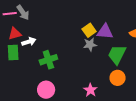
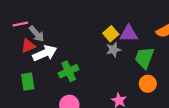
gray arrow: (23, 13) -> (37, 34), moved
white arrow: (29, 42) -> (45, 53), size x1.5
green rectangle: (13, 53) -> (28, 82), moved

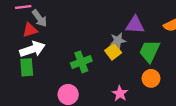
yellow square: (111, 34) -> (113, 52), moved
white arrow: (45, 53) -> (32, 49), moved
green cross: (69, 71) -> (81, 62), moved

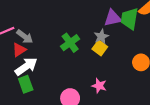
green trapezoid: (150, 51) -> (130, 19), moved
green cross: (81, 62) -> (70, 43), moved
pink star: (120, 94) -> (99, 86), moved

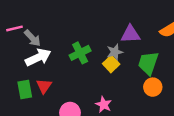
green trapezoid: (130, 19) -> (148, 63), moved
red triangle: (19, 50) -> (44, 86), moved, turned -32
white arrow: (26, 66) -> (38, 57), moved

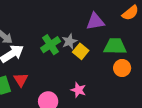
gray star: (115, 52) -> (69, 41), moved
green trapezoid: (148, 63) -> (115, 46), turned 80

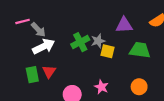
yellow square: (81, 51) -> (108, 51), turned -32
orange circle: (122, 68) -> (139, 87), moved

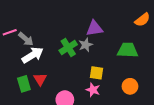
purple triangle: (124, 25) -> (94, 28), moved
yellow square: (108, 51) -> (97, 73), moved

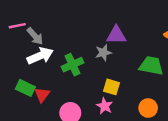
green cross: (68, 48) -> (73, 65), moved
red triangle: (40, 79) -> (42, 95), moved
green rectangle: (24, 84) -> (25, 88), turned -56

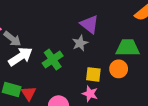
purple triangle: (116, 35) -> (89, 24), turned 48
orange circle: (148, 108) -> (119, 69), moved

